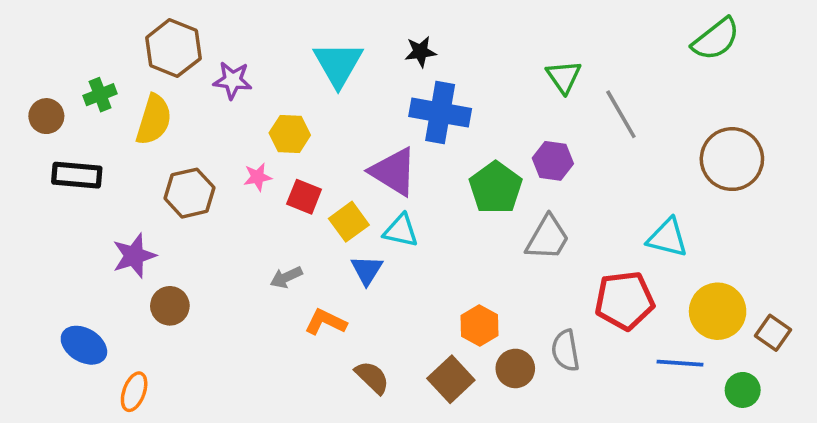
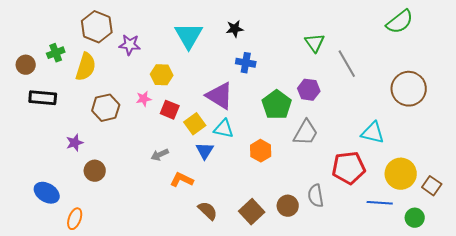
blue cross: (440, 113) -> (246, 63), size x0.6
purple star: (134, 256) -> (75, 143), size x0.7
orange hexagon: (480, 326) -> (261, 151), moved

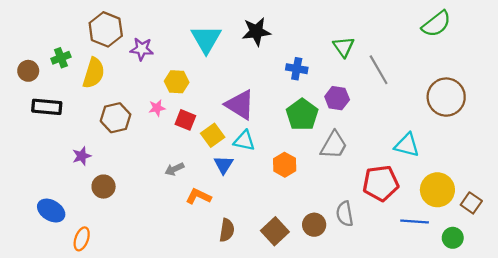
black star: (235, 29) -> (256, 32), size x1.5
blue cross: (246, 63) -> (297, 69), moved
brown semicircle: (208, 211) -> (227, 230), turned 55

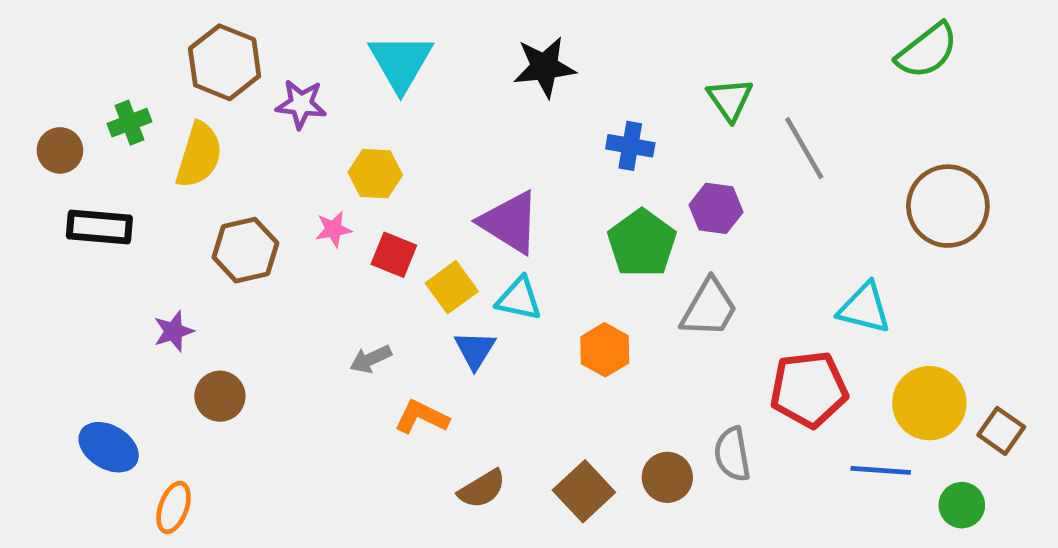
cyan triangle: (206, 39) -> (401, 62), moved
brown semicircle: (227, 230) -> (482, 489), turned 50

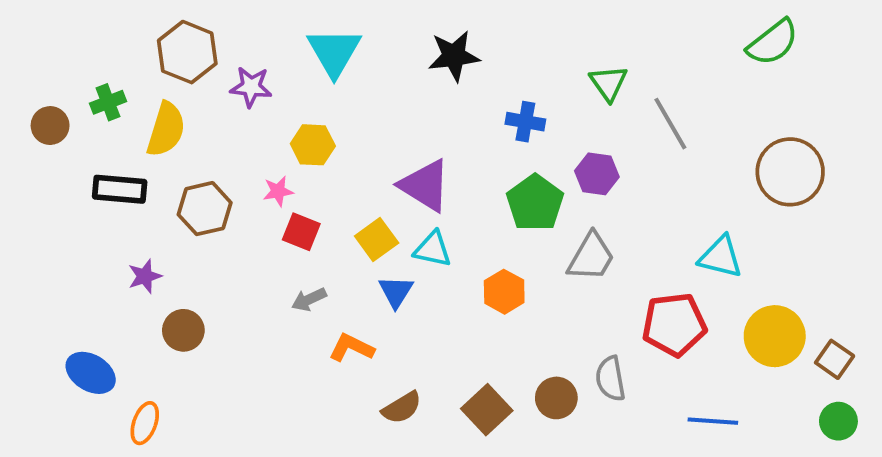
black rectangle: (99, 227) -> (120, 189), moved
red square: (394, 255) -> (301, 232), moved
blue line: (881, 470) -> (713, 421), moved
green circle: (962, 505) -> (838, 421), moved

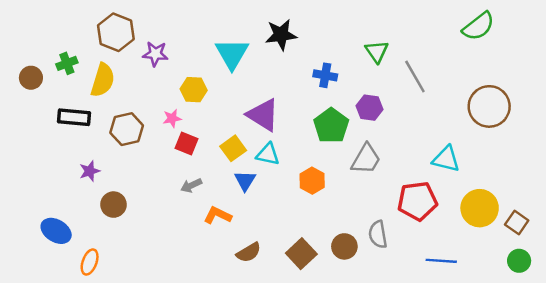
cyan triangle: (334, 52) -> (232, 54), moved

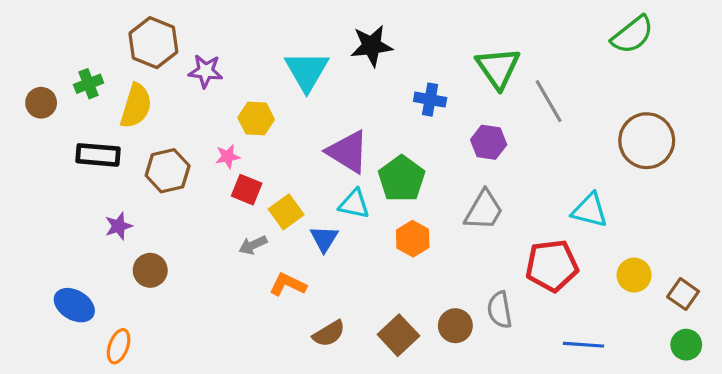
green triangle: (377, 51) -> (498, 68), size x1.4
green pentagon: (331, 126) -> (402, 179), moved
yellow square: (233, 148) -> (286, 212), moved
yellow circle: (480, 208) -> (634, 275), size x0.7

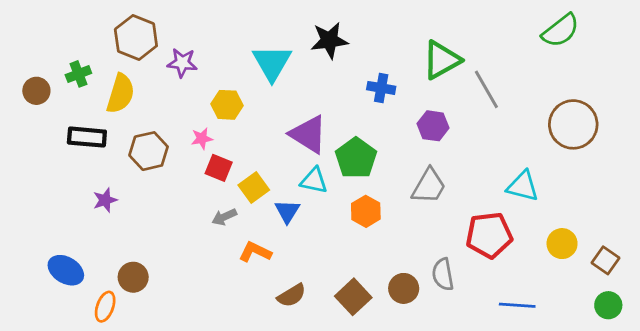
green triangle: (498, 68) -> (441, 60), turned 36
brown circle: (150, 270) -> (133, 277), moved

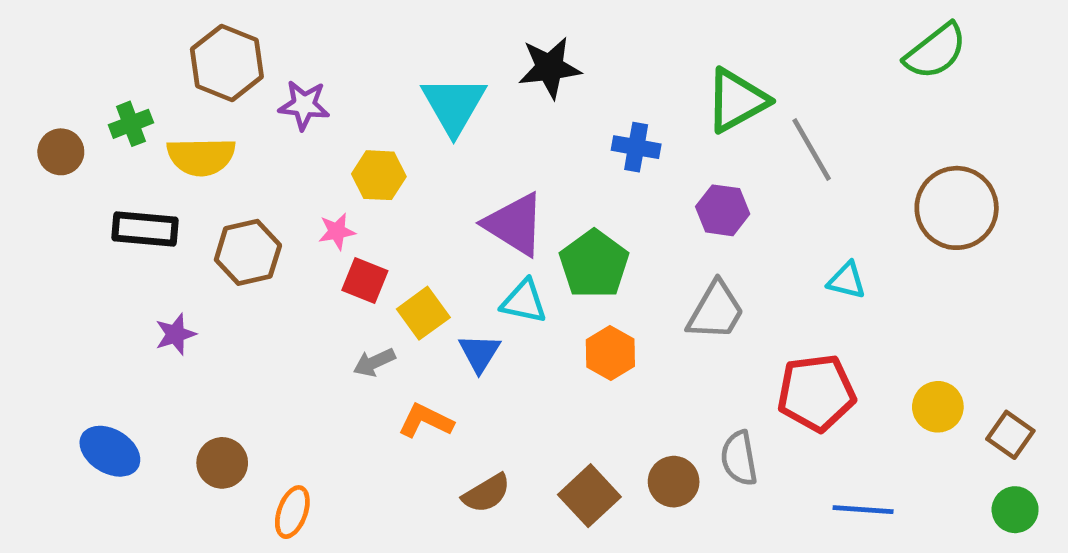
yellow semicircle: (121, 94) -> (201, 157), turned 72
cyan triangle: (523, 186) -> (847, 280), moved, size x0.7
orange ellipse: (105, 307) -> (292, 512), moved

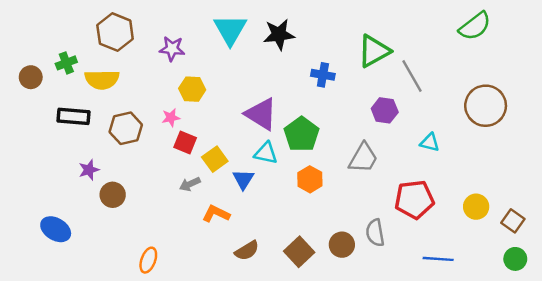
purple star: (304, 105) -> (172, 49), moved
cyan triangle: (454, 105) -> (230, 30), moved
purple hexagon: (723, 210) -> (385, 110), moved
brown circle: (222, 463) -> (113, 195), moved

